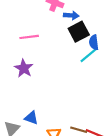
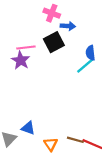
black square: (79, 32) -> (54, 42), moved
purple star: (24, 68) -> (21, 60), moved

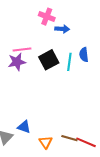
black square: (54, 42) -> (49, 60), moved
purple star: (21, 60) -> (17, 62), turned 30
cyan line: (85, 66) -> (69, 62), moved, turned -42

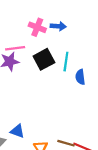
pink cross: (47, 17) -> (37, 27), moved
blue semicircle: (84, 55) -> (80, 77), moved

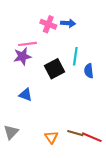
black square: (44, 59) -> (55, 69), moved
blue triangle: (17, 131) -> (26, 95), moved

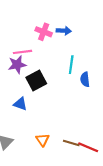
black square: (55, 69) -> (36, 81), moved
orange triangle: (51, 137) -> (43, 140), moved

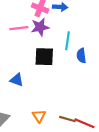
purple star: (17, 65) -> (40, 27), moved
black square: (36, 81) -> (44, 57), moved, turned 30

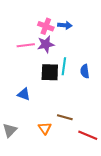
cyan line: (68, 41) -> (64, 66), moved
brown line: (68, 119) -> (65, 117), moved

